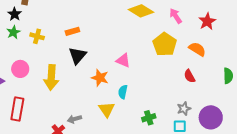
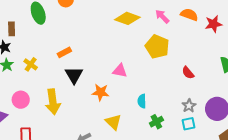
red star: (207, 21) -> (214, 24), moved, turned 30
yellow cross: (37, 36) -> (31, 64), turned 32
orange semicircle: (197, 49) -> (189, 15), moved
cyan semicircle: (123, 92) -> (142, 101), moved

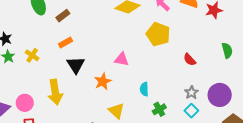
brown rectangle: (12, 29) -> (63, 16), moved, turned 56
orange star: (101, 92) -> (103, 81), turned -30
pink circle: (21, 100) -> (25, 103), moved
cyan square: (189, 124) -> (191, 111), turned -32

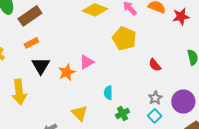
brown rectangle: (63, 16) -> (30, 16), size x1.6
pink triangle: (121, 59) -> (87, 62), turned -42
orange star: (103, 81) -> (67, 72), moved

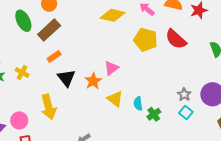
red semicircle: (155, 65) -> (176, 39), moved, size x1.6
cyan semicircle: (108, 93) -> (138, 104), moved
yellow triangle: (80, 113) -> (115, 99), moved

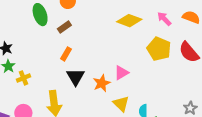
brown rectangle: (49, 30) -> (64, 27), size x0.6
orange rectangle: (54, 57) -> (66, 54), turned -32
yellow cross: (22, 73) -> (24, 78), moved, turned 32

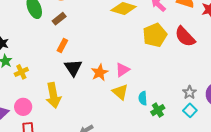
yellow pentagon: (159, 49) -> (155, 35), turned 30
pink triangle: (121, 73) -> (122, 70), moved

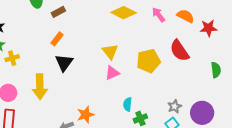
yellow pentagon: (155, 35) -> (148, 61), moved
orange star: (100, 73) -> (86, 115), moved
yellow triangle: (120, 92) -> (110, 52), moved

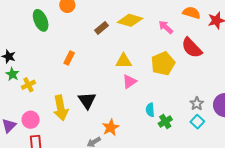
brown rectangle: (58, 12) -> (102, 28), moved
pink arrow: (159, 15) -> (166, 27), moved
yellow triangle: (110, 52) -> (124, 61), turned -42
black triangle: (64, 63) -> (87, 101), moved

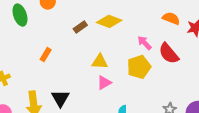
pink arrow: (166, 27) -> (144, 43), moved

